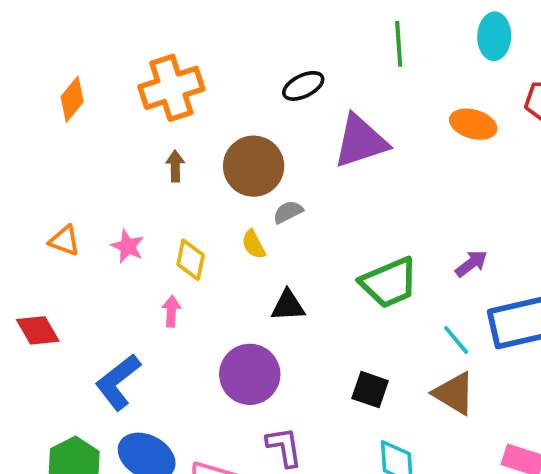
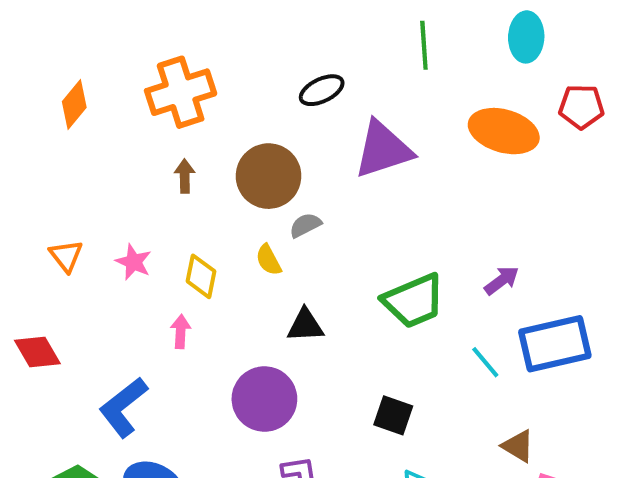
orange ellipse: (473, 124) -> (504, 131), size x1.4
orange triangle: (65, 241) -> (66, 256), turned 32
brown triangle: (454, 393) -> (518, 446), moved, size x0.7

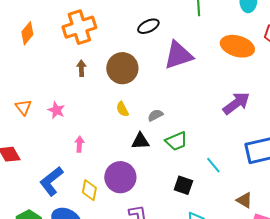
gray semicircle: (305, 225) -> (155, 115), moved
yellow diamond: (201, 276) -> (89, 190), moved
purple arrow: (502, 280) -> (236, 103), moved, size x1.6
green trapezoid: (414, 301) -> (176, 141), moved, size x0.7
cyan line: (485, 362) -> (213, 165), moved

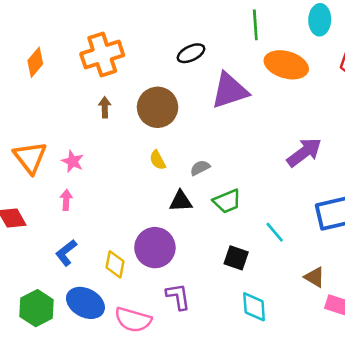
orange ellipse: (237, 46) -> (286, 65), moved
orange triangle: (23, 107) -> (30, 157), size x1.6
pink arrow: (79, 144) -> (66, 200), moved
blue L-shape: (51, 181) -> (66, 253), size x0.7

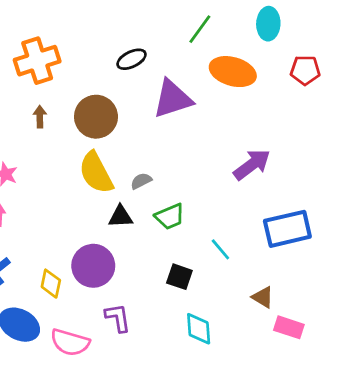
green line: (255, 25) -> (200, 29), turned 40
yellow semicircle: (158, 160) -> (96, 173), size x2.0

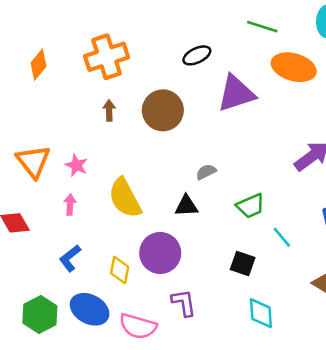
green line: (200, 29) -> (262, 27), turned 72
yellow semicircle: (96, 173) -> (125, 198), moved
green trapezoid: (170, 217) -> (250, 206), moved

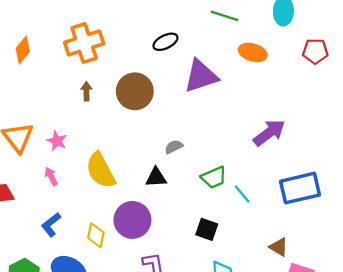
orange ellipse: (294, 67) -> (253, 52), size x0.7
pink arrow: (70, 205) -> (51, 176), turned -30
cyan line: (282, 237) -> (242, 194), moved

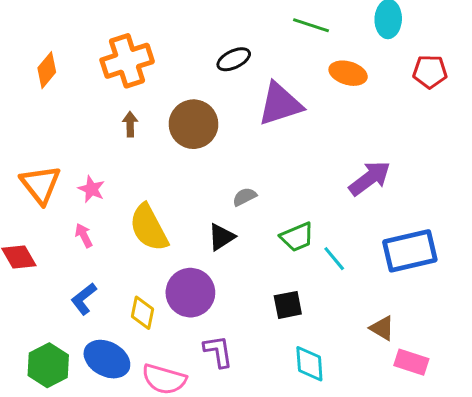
black triangle: (156, 177) -> (221, 237), turned -30
black square: (207, 229) -> (288, 305), turned -30

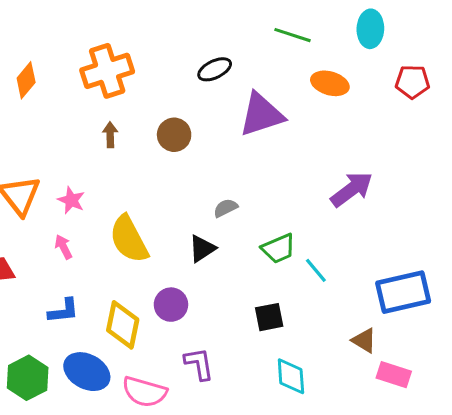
brown circle: (193, 124) -> (174, 135), size x0.7
blue rectangle: (410, 251) -> (403, 292), moved
purple circle: (190, 293) -> (171, 305), size x0.7
blue L-shape: (84, 299) -> (63, 311), turned -148
yellow diamond: (142, 313) -> (123, 325), size x1.4

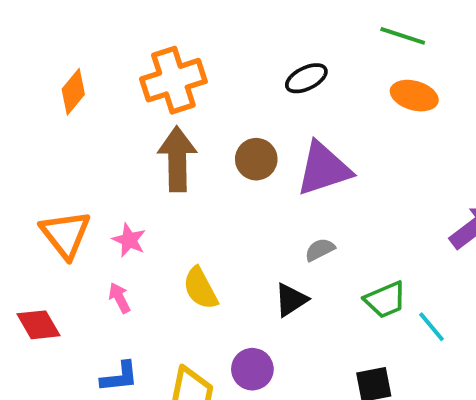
orange ellipse: (330, 83) -> (414, 96), moved
purple triangle: (261, 115) -> (324, 169), moved
brown arrow: (110, 135) -> (177, 159), size x2.0
yellow semicircle: (129, 239) -> (200, 288), size x0.7

